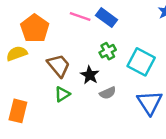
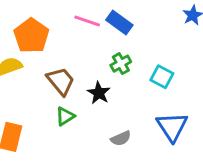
cyan square: (141, 62) -> (162, 77), size x0.7
gray semicircle: (108, 93) -> (121, 138), moved

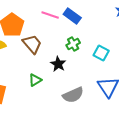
brown trapezoid: (61, 81) -> (32, 44), moved
gray semicircle: (121, 138) -> (73, 95), size x1.5

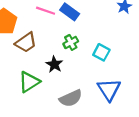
brown trapezoid: (32, 44) -> (26, 42), turned 95
green triangle: (35, 80) -> (29, 82), size x1.5

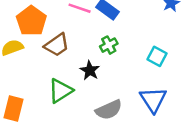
cyan square: (101, 52) -> (157, 56), moved

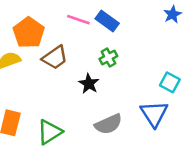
cyan square: (157, 56) -> (170, 82), moved
green triangle: (61, 91) -> (50, 132), moved

